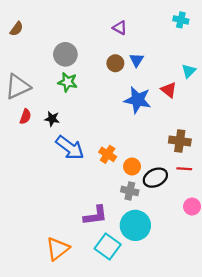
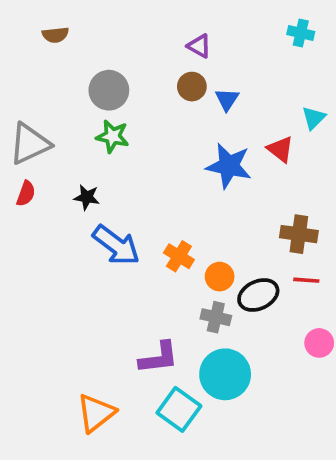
brown semicircle: (17, 29) -> (55, 35), moved, turned 48
brown circle: (115, 63) -> (192, 87), moved
red semicircle: (25, 117) -> (26, 194), moved

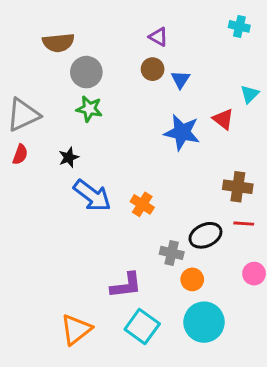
brown semicircle: (55, 35) -> (58, 43), moved, size x1.5
black star: (87, 197) -> (69, 157), turned -30
orange circle: (220, 277) -> (192, 279), moved
cyan circle: (225, 374) -> (204, 322), moved

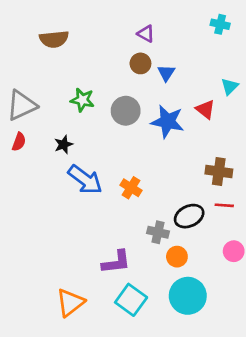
gray circle: (86, 72) -> (126, 111), moved

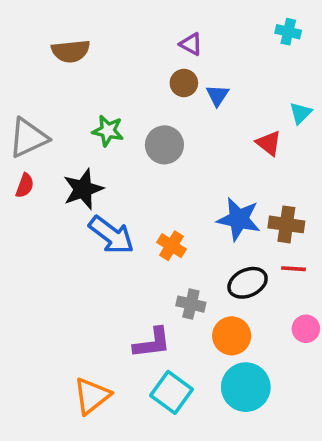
blue star: (167, 122) -> (239, 219), moved
black star: (63, 144) -> (83, 189), size x1.6
gray cross: (158, 232) -> (191, 304), moved
orange circle: (177, 257) -> (232, 336), size x1.4

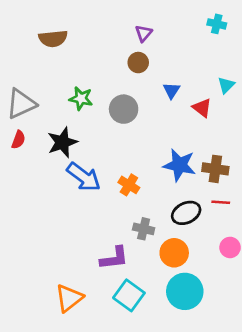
purple triangle: (191, 44) -> (144, 33), turned 42
blue triangle: (217, 95) -> (171, 90), moved

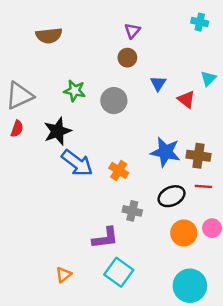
orange circle: (174, 253) -> (184, 233), moved
cyan circle: (185, 291) -> (190, 286), moved
orange triangle: (69, 298) -> (64, 275), size x0.6

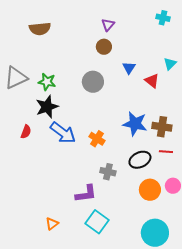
green star: (75, 91) -> (47, 82), moved
red semicircle: (17, 129) -> (26, 132), moved

